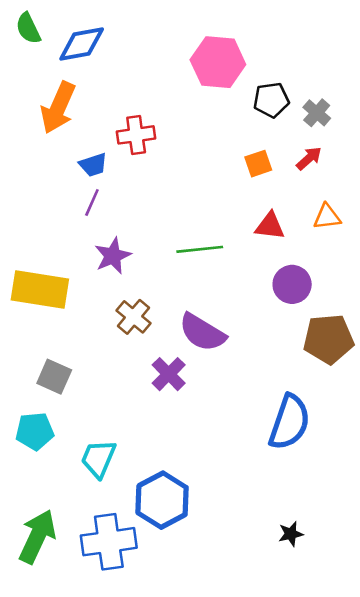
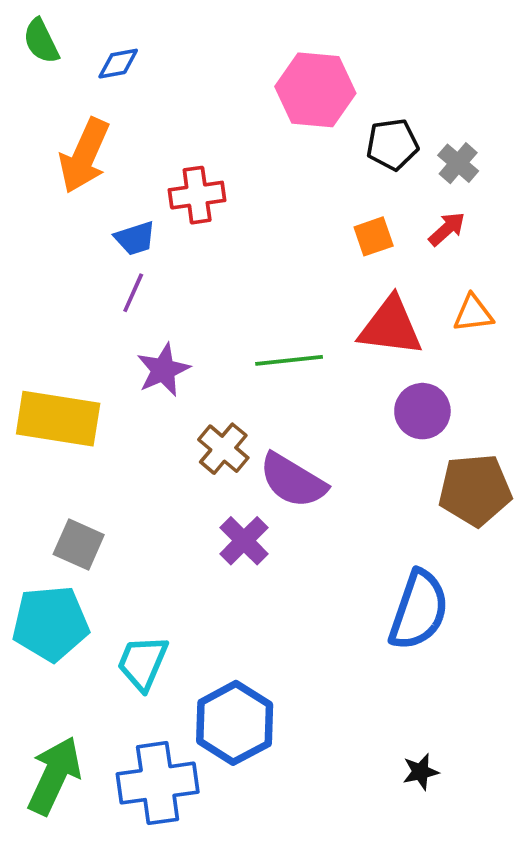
blue diamond: (82, 44) -> (118, 64), size x0.6
red triangle: (270, 226) -> (391, 327), size x1.5
brown cross: (133, 317) -> (223, 449), moved
cyan pentagon: (35, 431) -> (51, 623), size x1.4

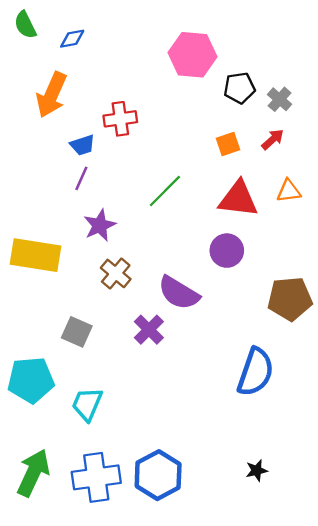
green line: (289, 360) -> (165, 191), moved, turned -39
purple circle: (422, 411) -> (227, 251), moved
brown cross: (223, 449) -> (116, 273), moved
gray square: (79, 544) -> (77, 332), moved
blue hexagon: (235, 723) -> (158, 475), moved

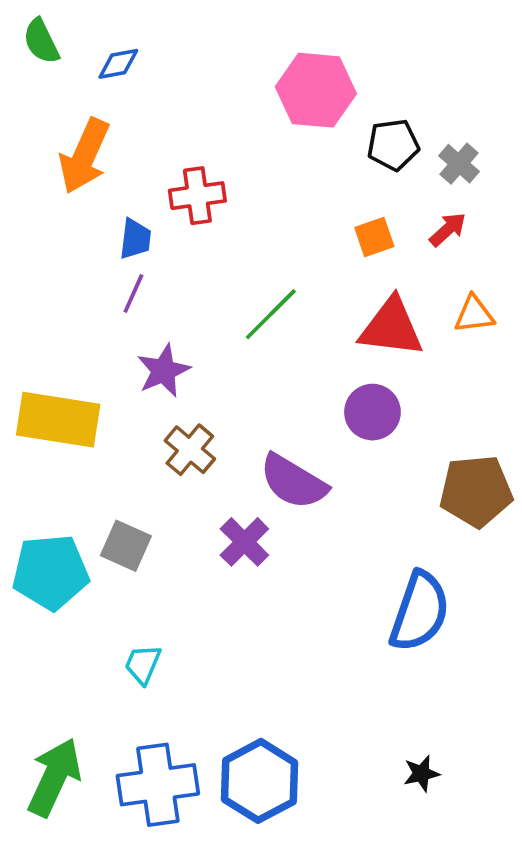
blue trapezoid: (82, 145) -> (135, 239), turned -65
cyan pentagon: (31, 380) -> (51, 572), moved
cyan trapezoid: (87, 404) -> (143, 664), size x0.7

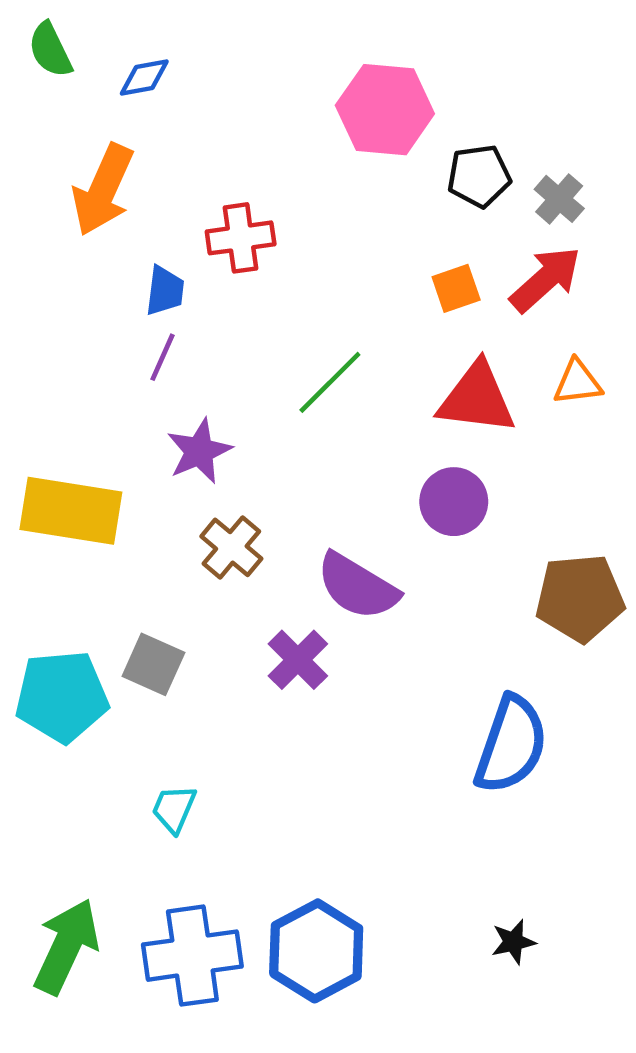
red arrow: (448, 229) -> (545, 279), size x1.6

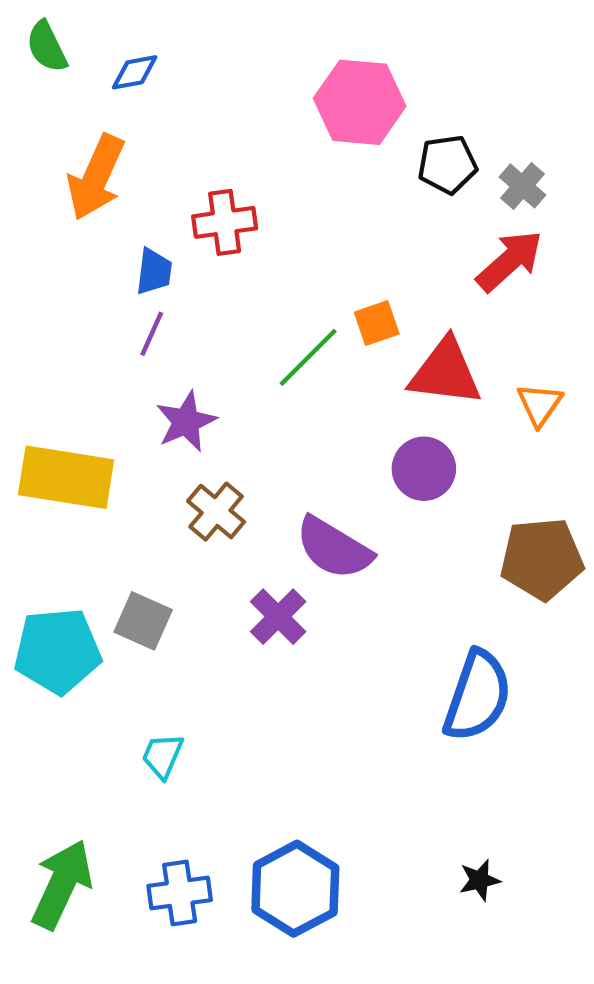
orange square: (456, 288) -> (377, 323), moved
orange triangle: (578, 382) -> (540, 404), moved, turned -48
blue cross: (192, 956) -> (180, 893), size x0.7

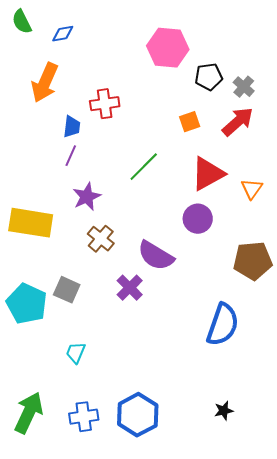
orange square: (377, 323) -> (190, 122), moved
red triangle: (445, 372) -> (208, 174), turned -36
cyan pentagon: (57, 651) -> (27, 304), turned 30

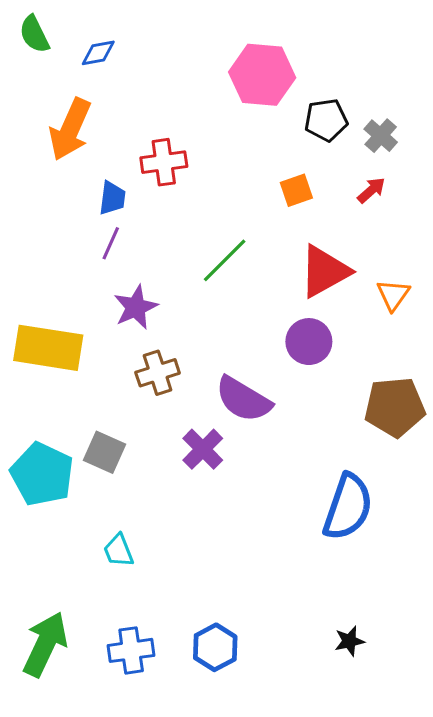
red arrow: (238, 122) -> (371, 190), size x0.6
brown cross: (101, 239) -> (158, 373), turned 32
cyan trapezoid: (76, 353) -> (119, 551), turned -45
blue hexagon: (138, 415) -> (215, 647), size x0.7

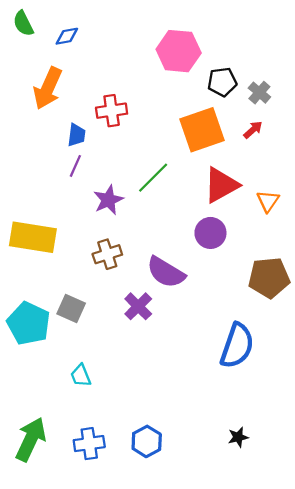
orange square: (296, 190) -> (202, 130), size x2.0
purple star: (136, 307) -> (108, 200), moved

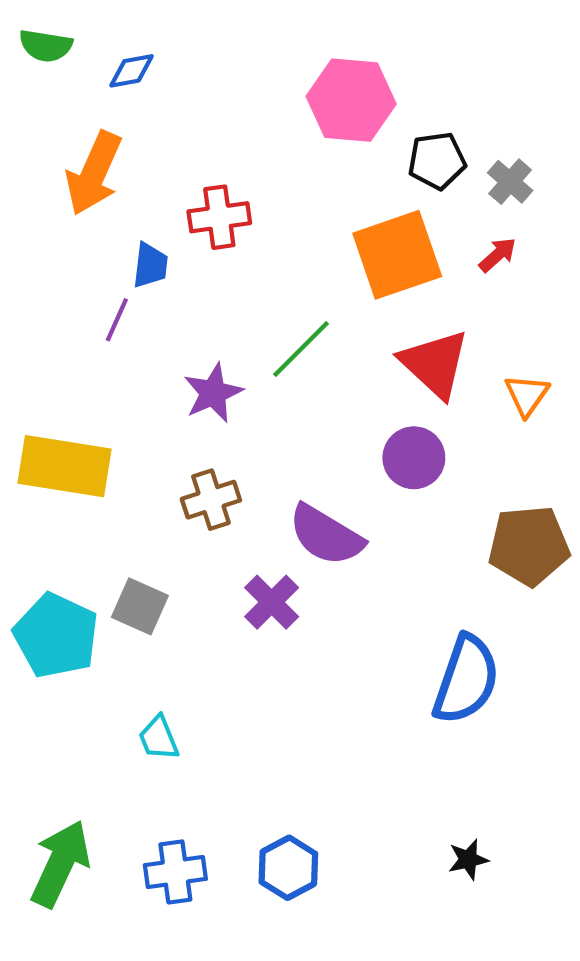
green semicircle: (23, 23) -> (46, 46), turned -55
purple line: (75, 166) -> (117, 320), moved
red triangle: (221, 185) -> (435, 364), turned -48

